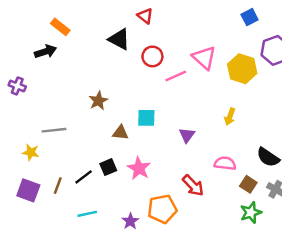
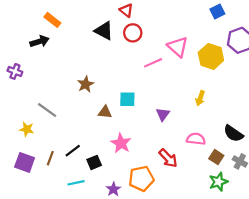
red circle: (152, 56) -> (133, 33), moved
gray line: (54, 130) -> (47, 110), turned 42
black square: (108, 167) -> (94, 162), moved

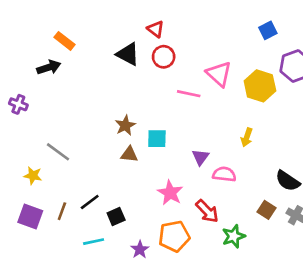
pink line: (153, 63) -> (189, 94), turned 36
brown star: (86, 84) -> (125, 125), moved
pink semicircle: (196, 139) -> (224, 174), moved
pink star: (121, 143) -> (170, 193), moved
green star: (218, 182) -> (234, 236), moved

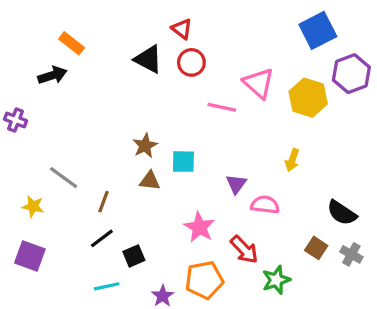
blue square: (268, 30) -> (318, 30), size x1.6
brown line: (62, 211) -> (103, 202), moved

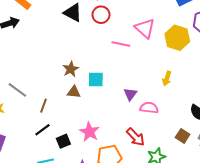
pink star: (199, 227) -> (90, 132), moved

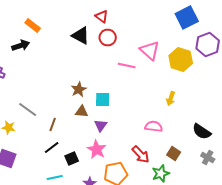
purple triangle: (130, 94) -> (101, 126), moved
brown square: (183, 136) -> (174, 154), moved

